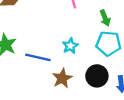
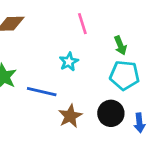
cyan star: (70, 46) -> (69, 62), moved

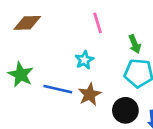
brown star: (70, 116) -> (90, 94), moved

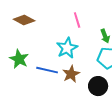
brown diamond: (27, 23) -> (24, 20), turned 30
cyan star: (84, 60) -> (67, 48), size x1.5

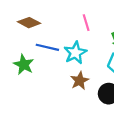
blue line: (47, 70) -> (47, 47), moved

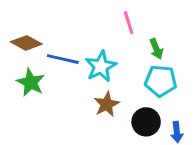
brown diamond: (29, 23) -> (26, 43), moved
pink line: (86, 23) -> (129, 23), moved

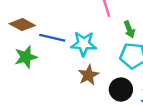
cyan star: (101, 66) -> (84, 44), turned 30
green star: (31, 82) -> (26, 57), turned 30

